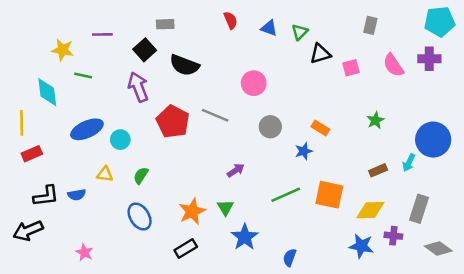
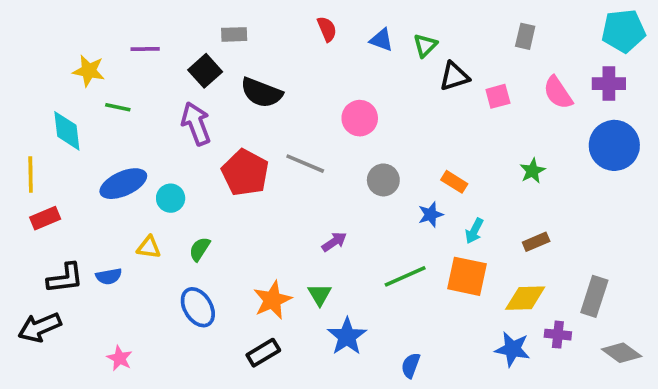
blue circle: (433, 140) -> (614, 145), moved
cyan arrow: (409, 163) -> (474, 231), moved

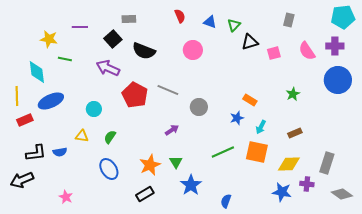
pink circle: (360, 118) -> (193, 50), moved
purple arrow: (196, 124) -> (108, 68), turned -45
gray circle: (383, 180) -> (199, 107), moved
blue ellipse: (123, 184) -> (51, 101), moved
purple arrow: (334, 242) -> (172, 130), moved

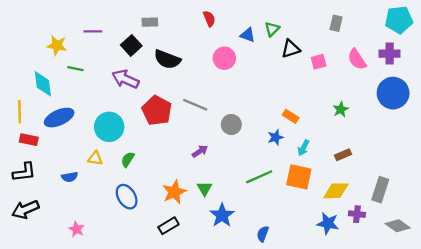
blue triangle: (210, 22) -> (248, 35), moved
cyan circle: (94, 109) -> (109, 127), size x1.6
red rectangle: (25, 120) -> (29, 140), turned 35
black L-shape: (36, 153) -> (24, 172), moved

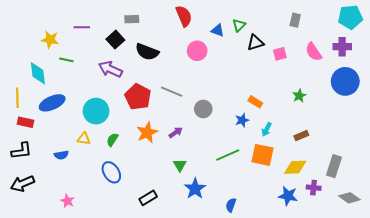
red semicircle: (209, 19) -> (184, 16), size x1.5
orange star: (174, 192) -> (147, 132), moved

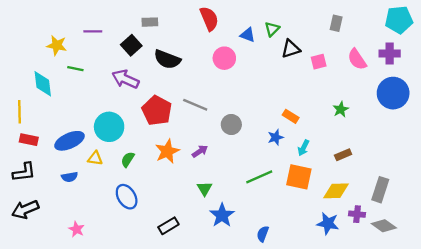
blue ellipse: (52, 103) -> (70, 141), moved
gray diamond: (349, 198) -> (384, 226), moved

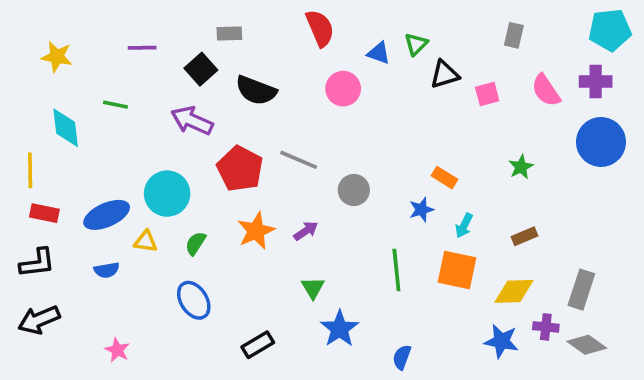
yellow star: (57, 45) -> (57, 57), moved
green line: (259, 177) -> (396, 270), turned -72

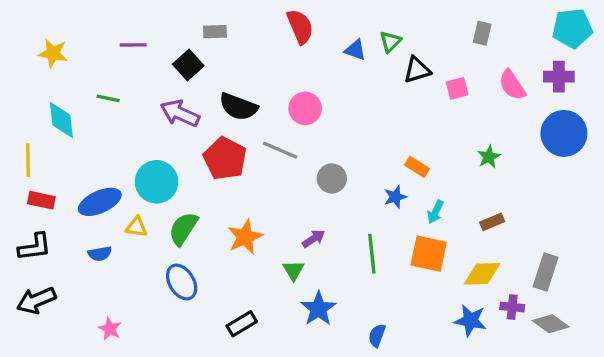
pink circle: (343, 89) -> (305, 108), moved
black semicircle: (256, 90) -> (238, 107), moved
orange star: (256, 231) -> (245, 237), moved
purple arrow: (306, 231) -> (313, 239), moved
green semicircle: (196, 243) -> (183, 229), size x1.5

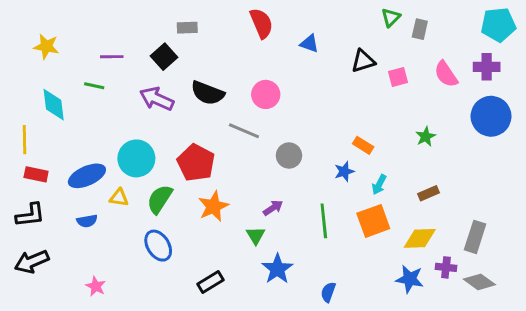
green triangle: (390, 42) -> (391, 17), moved
purple line: (133, 45) -> (112, 57), moved
red pentagon: (225, 158) -> (196, 163), moved
orange square: (429, 254) -> (373, 221), turned -32

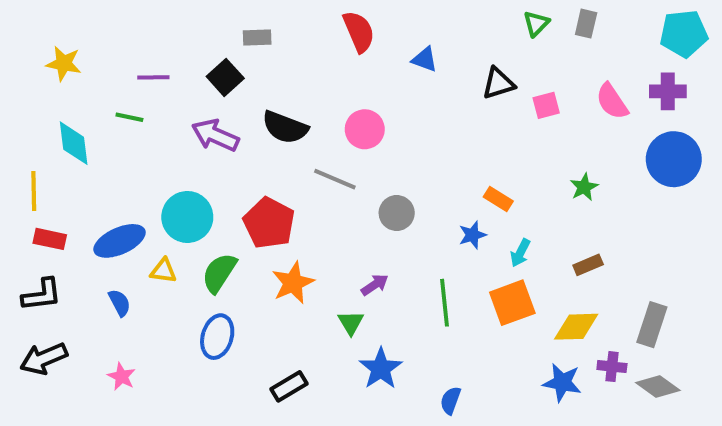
gray rectangle: (420, 29) -> (586, 24), moved
blue semicircle: (87, 221) -> (120, 303), turned -108
blue ellipse: (158, 246) -> (217, 337), turned 48
pink star: (96, 286) -> (122, 376), moved

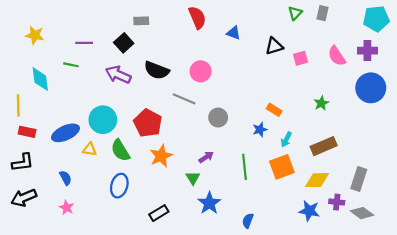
brown rectangle: (588, 265) -> (324, 146), size x1.6
green semicircle: (219, 273) -> (120, 150), turned -65
blue semicircle: (120, 303) -> (65, 178), moved

